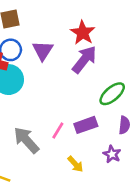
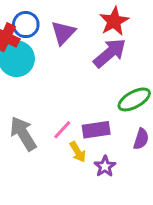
purple star: (112, 154) -> (105, 166), moved
yellow arrow: (75, 164) -> (78, 152), moved

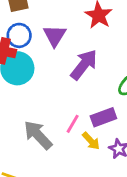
purple arrow: (110, 53) -> (84, 65), moved

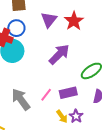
purple triangle: (55, 36) -> (49, 20), moved
yellow arrow: (91, 141) -> (62, 117), moved

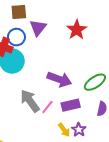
purple triangle: (49, 20) -> (38, 28), moved
purple arrow: (59, 54) -> (59, 79), moved, turned 65
gray arrow: (21, 99) -> (30, 101), moved

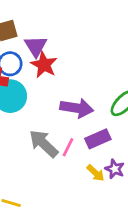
red star: (77, 30) -> (44, 65), moved

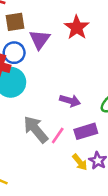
red star: (44, 65) -> (77, 27), moved
purple arrow: (77, 108) -> (70, 101), size x0.7

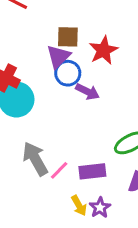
brown square: (15, 22) -> (68, 37), moved
blue circle: (14, 53) -> (68, 73), moved
purple arrow: (70, 101) -> (87, 92), moved

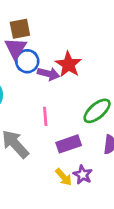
red star: (103, 50) -> (68, 64), moved
pink line: (59, 170) -> (45, 116), moved, turned -36

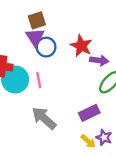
purple arrow: (48, 74) -> (99, 60), moved
pink line: (45, 116) -> (39, 80), moved

